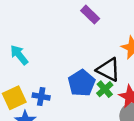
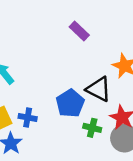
green cross: (105, 89) -> (92, 128), moved, turned -35

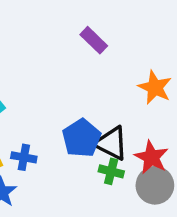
black triangle: (99, 89) -> (111, 143), moved

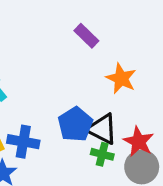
orange star: (155, 87) -> (121, 78), moved
blue cross: (24, 157) -> (23, 142), size x1.4

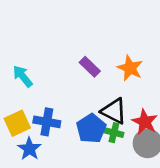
purple rectangle: (86, 36) -> (90, 67), moved
blue pentagon: (75, 124) -> (91, 129), moved

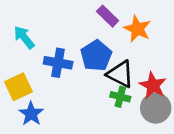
purple rectangle: (90, 67) -> (108, 16), moved
blue cross: (47, 122) -> (58, 63), moved
blue pentagon: (91, 129) -> (96, 56), moved

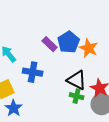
purple rectangle: (108, 16) -> (50, 44), moved
blue pentagon: (96, 56) -> (69, 42), moved

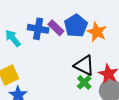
blue cross: (33, 72) -> (38, 29), moved
green cross: (77, 96) -> (84, 82), turned 32

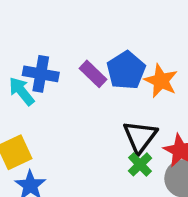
blue cross: (38, 29) -> (41, 74), moved
black triangle: (84, 66) -> (140, 137), turned 40

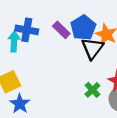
cyan arrow: (22, 91) -> (14, 41), turned 42
black triangle: (140, 137) -> (92, 48), moved

